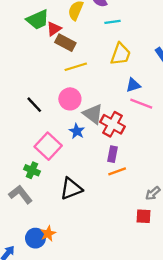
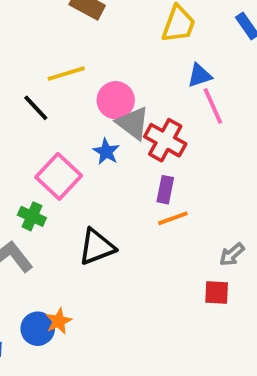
yellow line: (76, 67) -> (66, 74), moved
pink circle: (70, 99) -> (116, 100), moved
pink line: (141, 104) -> (213, 106), turned 45

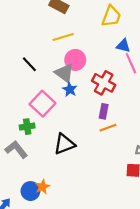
yellow line: (66, 74) -> (63, 37), moved
blue triangle: (200, 75) -> (123, 46), turned 32
gray triangle: (133, 123) -> (64, 73), moved
green cross: (32, 216) -> (27, 127), turned -32

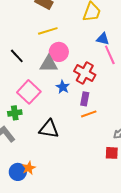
gray triangle: (64, 73) -> (49, 64), turned -36
blue star: (70, 89) -> (63, 87), moved
black triangle: (64, 144) -> (49, 129), turned 30

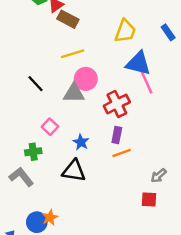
blue triangle: (103, 39) -> (138, 63), size x1.6
red cross: (85, 73) -> (117, 104), turned 35
blue star: (63, 87) -> (81, 142), moved
pink square: (29, 92) -> (50, 127), size x0.6

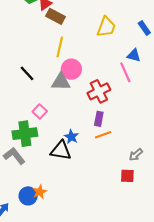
yellow line: (73, 54) -> (60, 47), turned -60
blue triangle: (138, 63) -> (134, 55), moved, size x0.6
blue star: (81, 142) -> (71, 137), moved
green cross: (33, 152) -> (25, 134), size x1.6

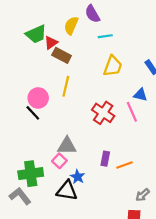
pink circle: (71, 69) -> (38, 98), moved
gray triangle: (61, 82) -> (67, 146), moved
red cross: (99, 91) -> (103, 113), moved, turned -30
pink square: (40, 111) -> (59, 161), moved
orange line: (103, 135) -> (124, 165), moved

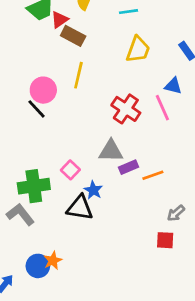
gray triangle: (67, 146) -> (111, 151), moved
purple rectangle: (105, 159) -> (129, 167), turned 56

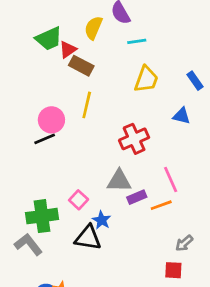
pink line: (162, 108) -> (171, 179), moved
black line: (37, 109) -> (45, 139), turned -70
red cross: (126, 109) -> (134, 139), turned 32

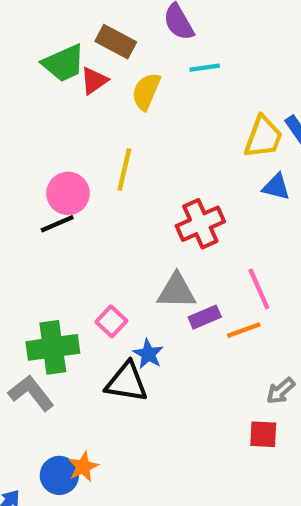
yellow semicircle: (93, 28) -> (146, 91), moved
brown rectangle: (81, 66) -> (116, 42), moved
yellow trapezoid: (146, 79) -> (263, 137), moved

